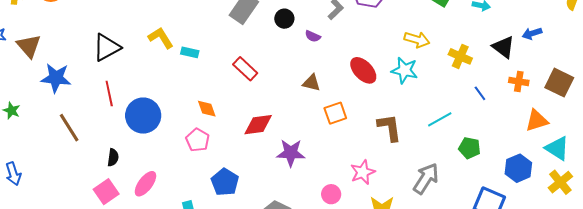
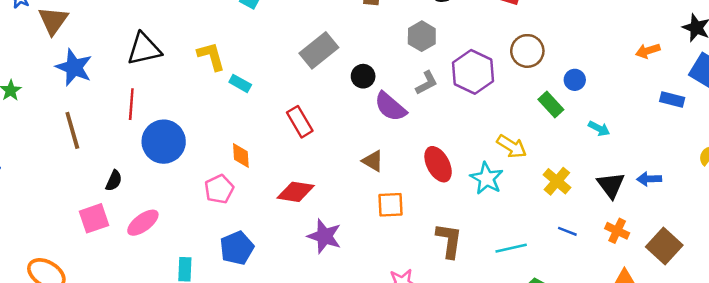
purple semicircle: (313, 36) -> (390, 107), size x1.8
blue line: (480, 93) -> (567, 231), turned -49

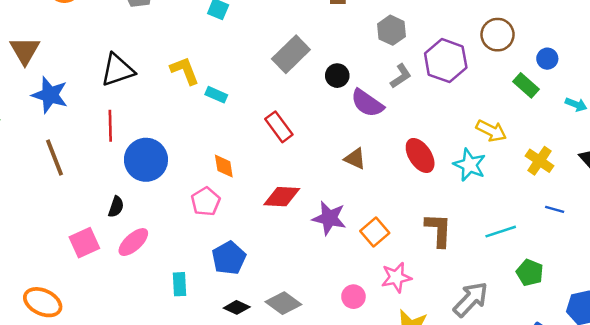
black semicircle: (114, 181) -> (116, 207), moved
orange square: (390, 205) -> (375, 232), moved, turned -32
purple star: (324, 236) -> (329, 218), moved

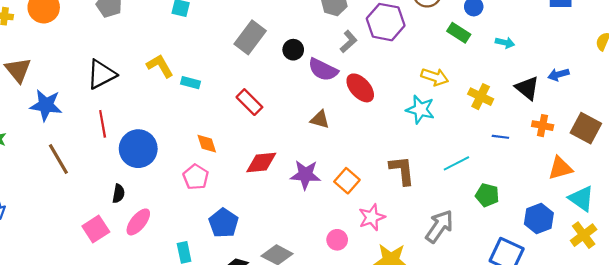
red ellipse: (420, 155) -> (360, 88), moved

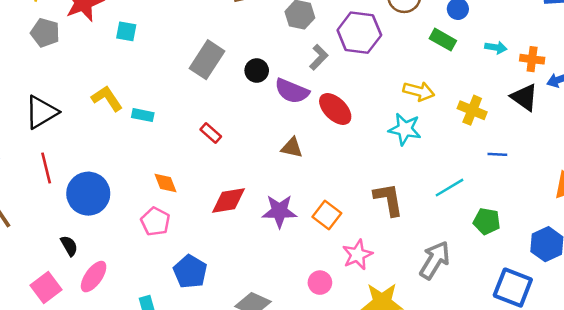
red rectangle: (249, 102) -> (211, 133), size x0.7
orange cross: (543, 126) -> (532, 59), moved
black semicircle: (119, 194) -> (69, 246), turned -36

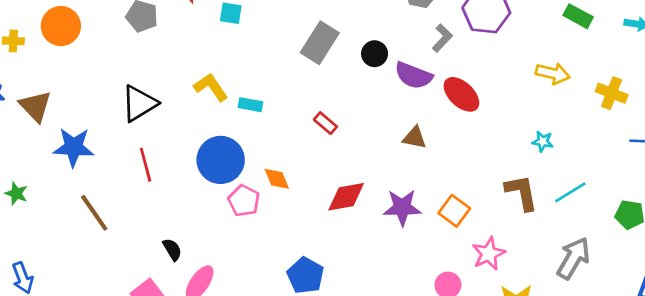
cyan star: (405, 129) -> (543, 141), moved, size x0.6
cyan line: (450, 188) -> (570, 192), moved
blue circle: (88, 194) -> (221, 160), moved
pink pentagon: (155, 222) -> (244, 201), moved

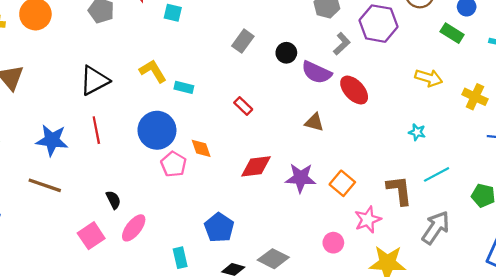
gray rectangle: (320, 43) -> (243, 41), size x0.7
blue star: (73, 147) -> (52, 140), moved
brown L-shape: (522, 193) -> (399, 190), moved
brown line: (94, 213) -> (45, 185), moved, turned -40

